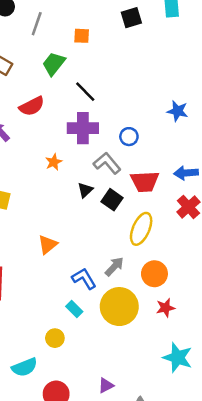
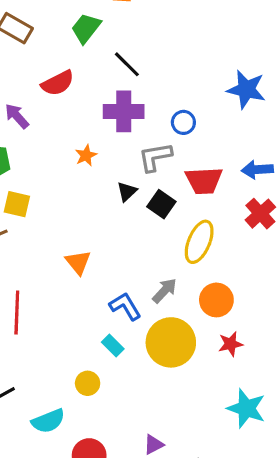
blue star: (178, 111) -> (246, 89), size x1.4
gray L-shape: (107, 163) -> (155, 157), turned -60
orange triangle: (48, 245) -> (78, 262), turned -30

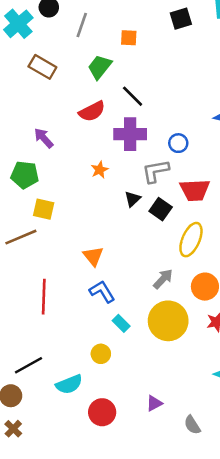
red semicircle: (58, 83) -> (92, 111), moved
blue L-shape: (125, 306) -> (102, 292), moved

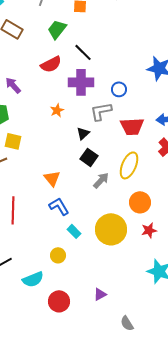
black square: (161, 209) -> (89, 157), moved
gray arrow: (163, 279) -> (101, 180), moved
gray semicircle: (192, 425) -> (127, 323), moved

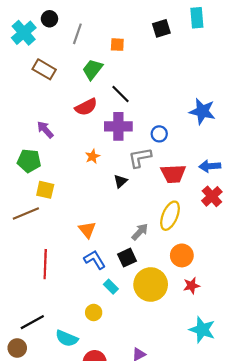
black square: (89, 157) -> (127, 258), moved, turned 30
cyan semicircle: (33, 279) -> (67, 338), turned 45

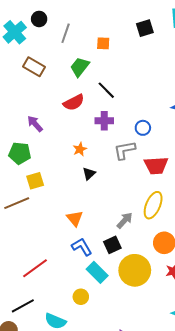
purple cross: (118, 126) -> (104, 121), size x0.7
black triangle: (121, 181) -> (89, 174), moved
yellow square: (45, 190) -> (35, 181), turned -30
red line: (45, 264) -> (35, 268), moved, turned 52
cyan rectangle: (111, 287) -> (97, 272), size x1.5

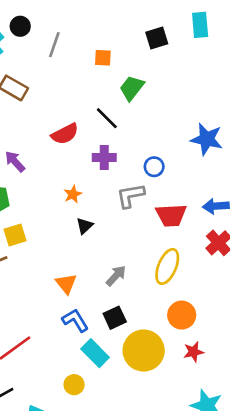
green trapezoid: (80, 67) -> (132, 88), moved
gray arrow: (125, 220) -> (116, 276), moved

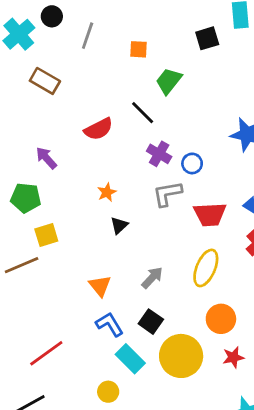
black square: (157, 38) -> (207, 38), moved
purple cross: (104, 158) -> (159, 154), moved, turned 30
black square: (115, 318) -> (151, 322), turned -30

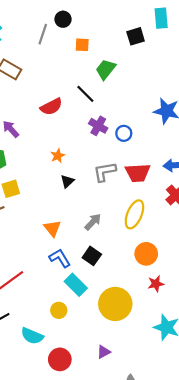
black circle: (52, 16) -> (63, 19), moved
gray L-shape: (167, 194) -> (105, 172), moved
yellow circle: (181, 356) -> (115, 304), moved

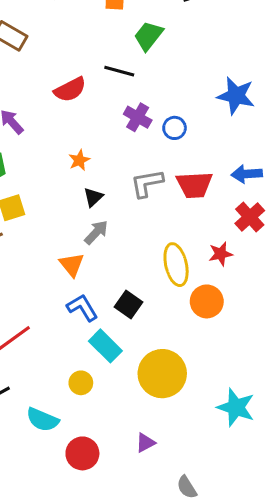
black line: (85, 94) -> (119, 71), turned -30
yellow ellipse: (134, 214) -> (176, 265), moved, turned -36
gray arrow: (93, 222) -> (96, 232), moved
red star: (156, 284) -> (221, 254), moved

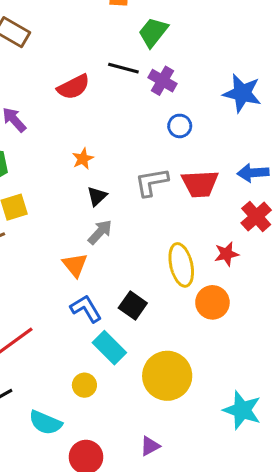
purple cross: (138, 117) -> (162, 81), moved

